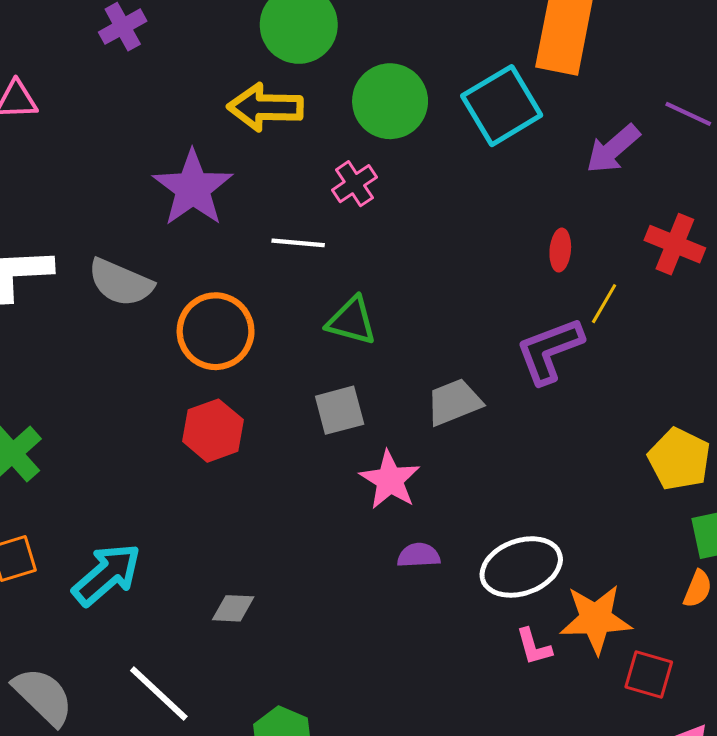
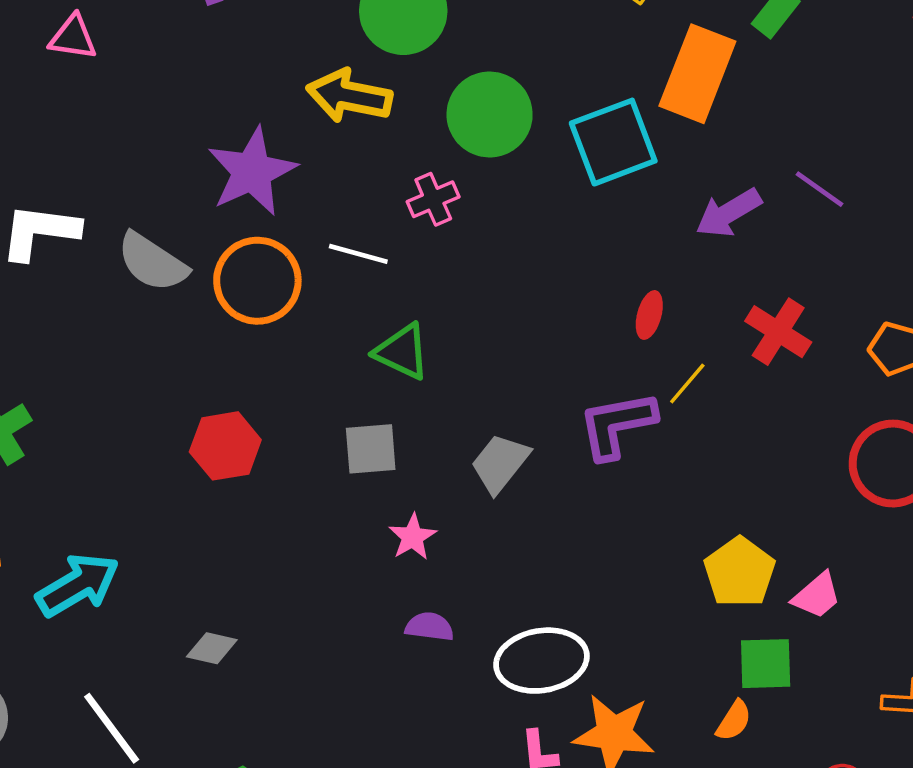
orange circle: (216, 331) -> (257, 281), moved
gray trapezoid: (454, 402) -> (500, 463), turned -40
pink star: (390, 480) -> (413, 537), size x0.7

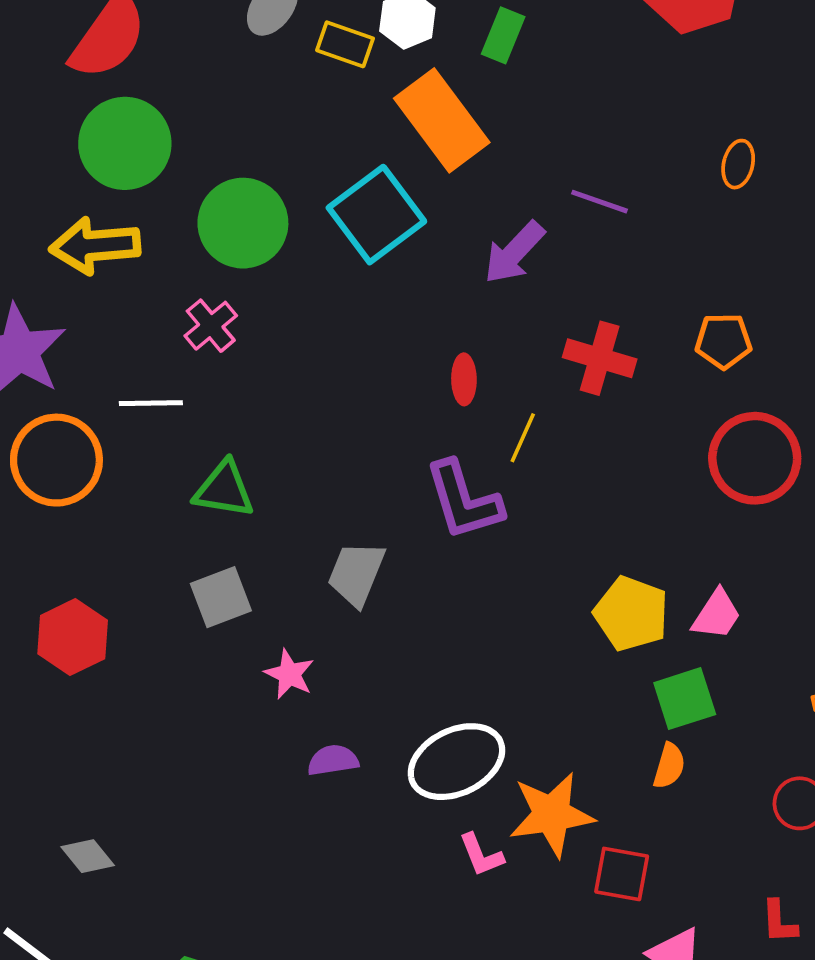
orange rectangle: (697, 74) -> (442, 120), turned -42
purple L-shape: (617, 425) -> (464, 500), turned -80
gray diamond: (212, 648) -> (88, 856), moved, turned 54

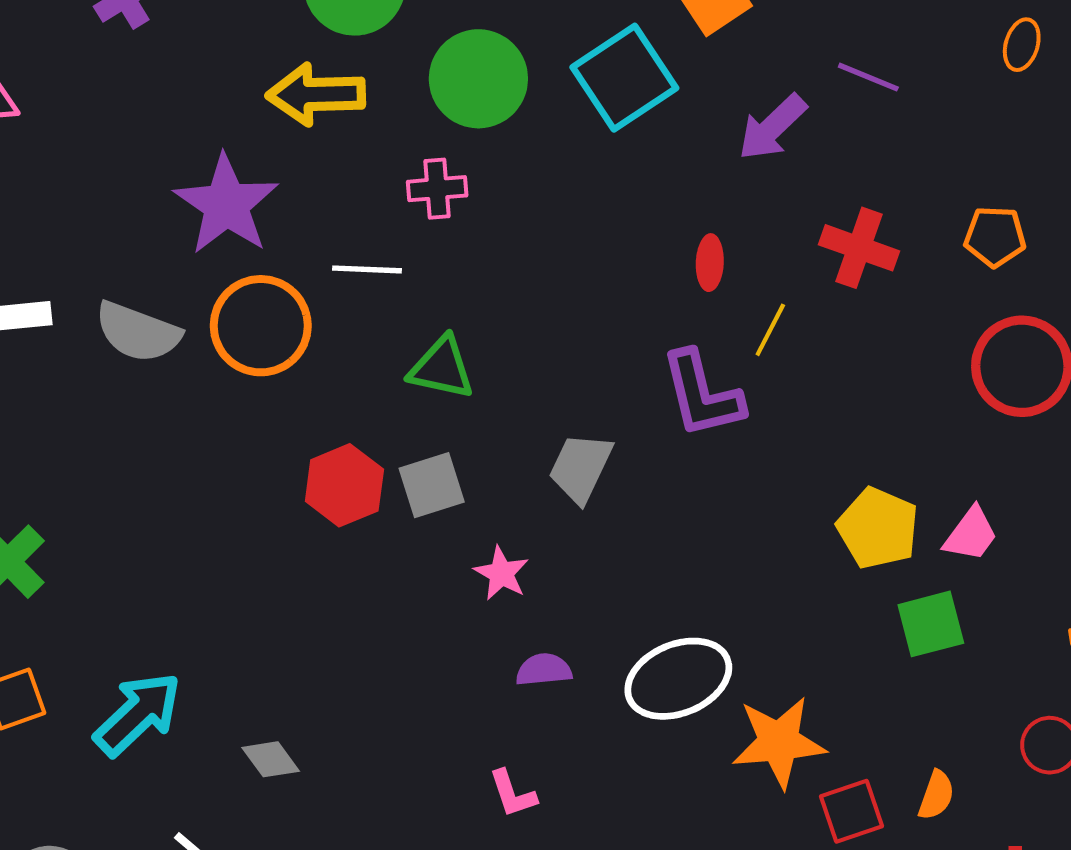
pink cross: (211, 326) -> (437, 189), turned 32
red hexagon: (73, 637) -> (344, 485), moved
orange semicircle: (669, 766) -> (936, 795), moved
pink L-shape: (481, 855) -> (513, 794), moved
red square: (622, 874) -> (852, 811), turned -32

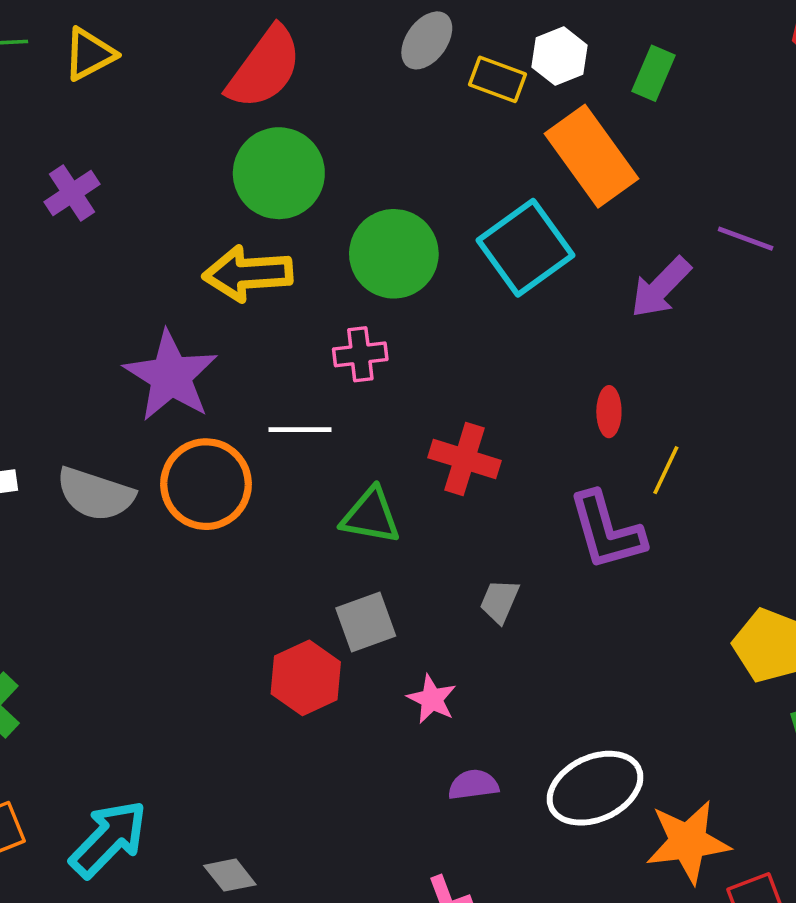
red cross: (859, 248) -> (464, 459), moved
gray trapezoid: (581, 468) -> (500, 601), size x0.7
red hexagon: (344, 485) -> (306, 678), moved

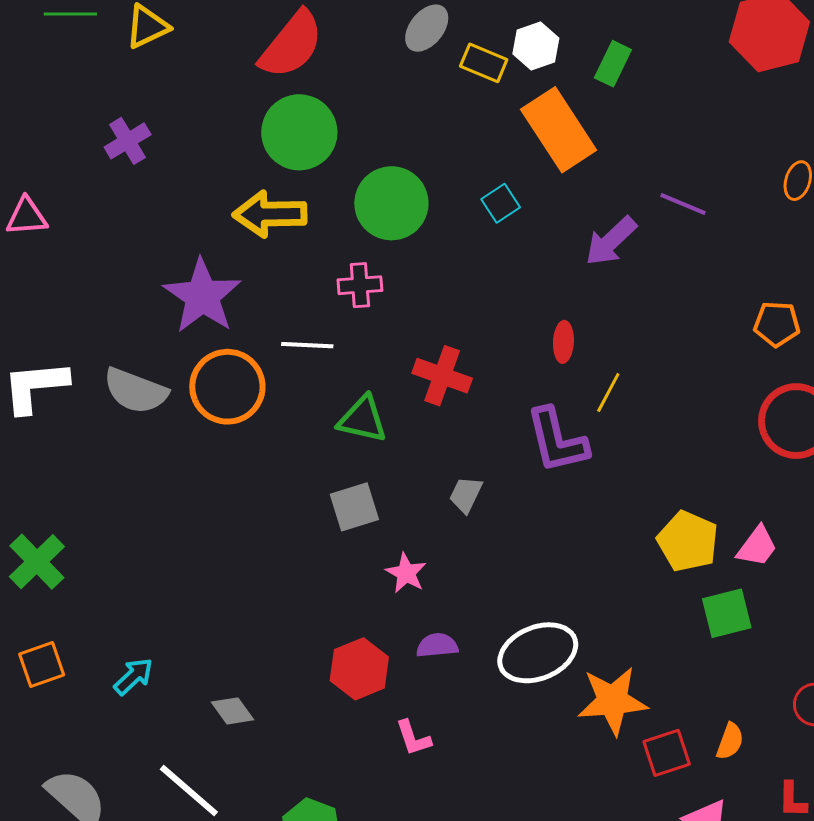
cyan square: (526, 248) -> (501, 203), size x0.5
red hexagon: (306, 678) -> (359, 669), moved
cyan arrow: (108, 839) -> (133, 676), size x0.6

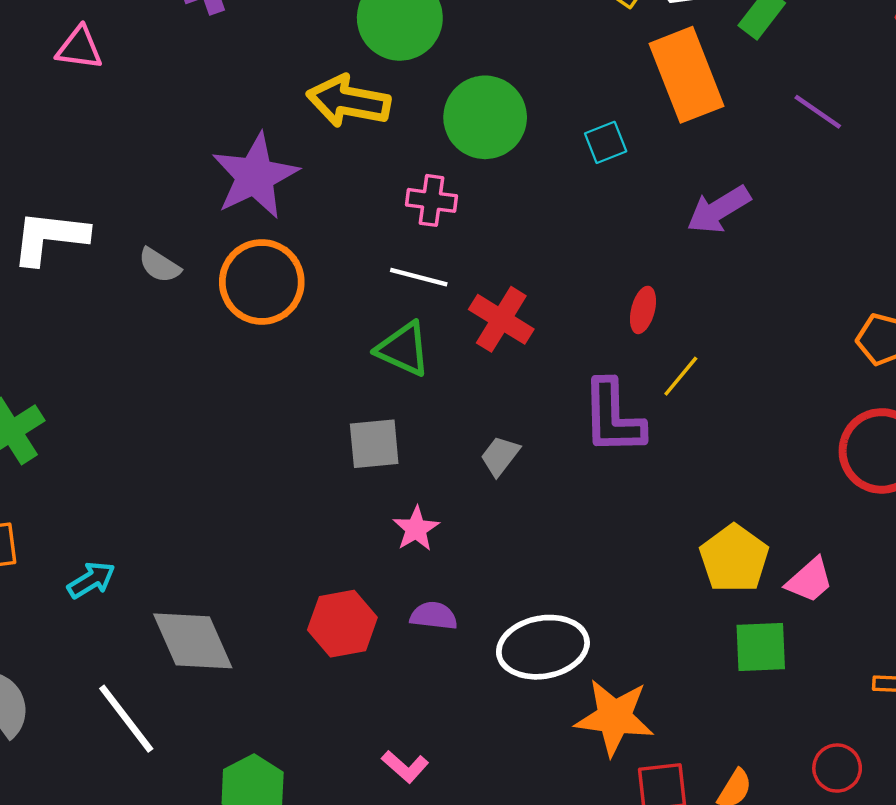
purple line: (683, 204) -> (818, 112), moved
white line: (307, 345) -> (419, 277), moved
gray semicircle: (136, 391) -> (159, 265), size x0.6
gray diamond: (233, 711) -> (193, 641), size x1.8
pink L-shape: (413, 738) -> (405, 767), moved, turned -42

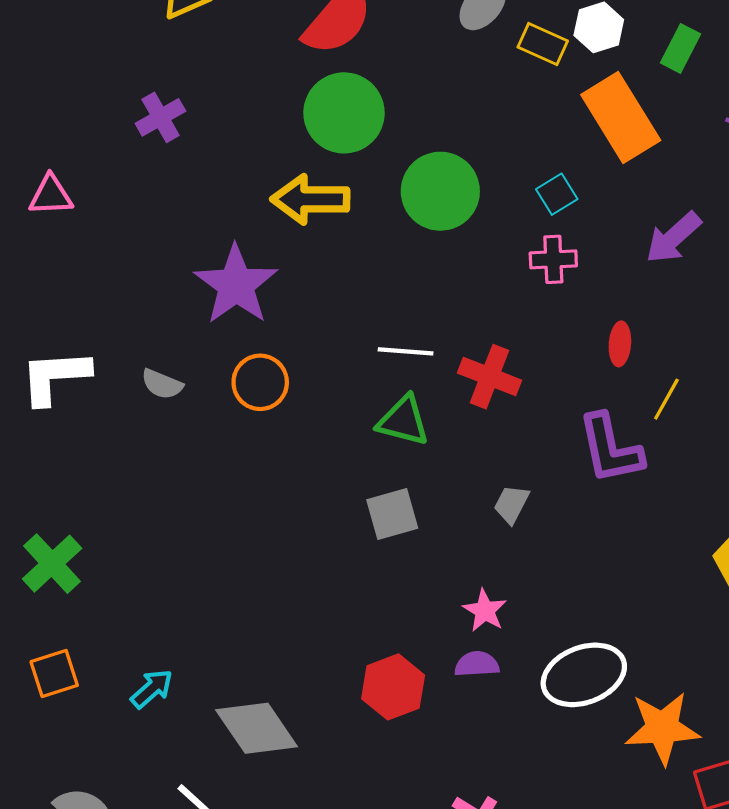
pink cross: (431, 200) -> (553, 259), moved
orange circle: (262, 282) -> (260, 382), size x0.7
pink star: (416, 529) -> (485, 611), moved

